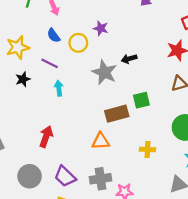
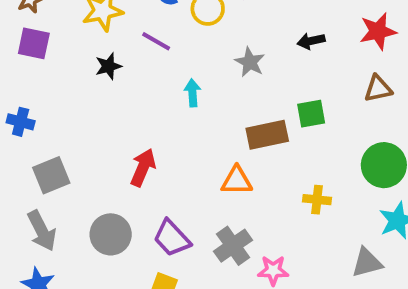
black arrow: (129, 59) -> (311, 41), moved
gray star: (104, 72) -> (250, 62), size x0.7
cyan arrow: (59, 88) -> (193, 93), moved
gray cross: (101, 179) -> (233, 246), turned -30

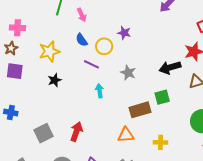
purple line: (156, 41) -> (91, 64), moved
black arrow: (311, 41) -> (170, 67), moved, size x1.5
gray square: (51, 175) -> (43, 133), moved
yellow cross: (317, 200) -> (161, 142), moved

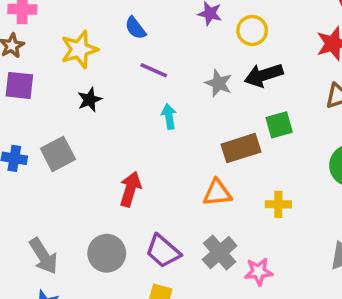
yellow circle: (104, 46) -> (252, 30), moved
black arrow: (170, 67) -> (264, 75), moved
gray square: (43, 133) -> (58, 154), moved

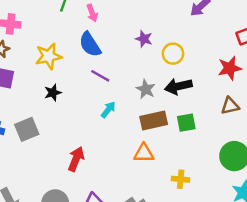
blue semicircle: (135, 28) -> (90, 44), size x1.5
cyan arrow: (169, 116) -> (108, 110), turned 42
brown rectangle: (241, 148) -> (154, 120), moved
orange triangle: (217, 193) -> (144, 153), moved

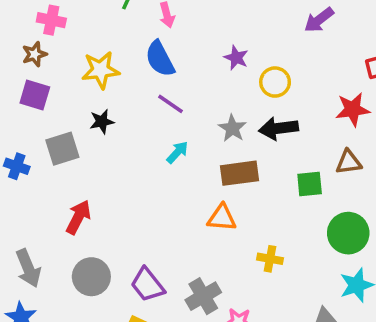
green square: (186, 123) -> (310, 184), moved
gray square: (27, 129) -> (62, 149), moved
red arrow: (76, 159) -> (78, 217), moved

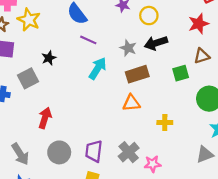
yellow star: (101, 70) -> (29, 20), moved, turned -30
cyan arrow: (177, 152) -> (98, 68), size x1.5
purple trapezoid: (147, 285) -> (94, 151), turned 55

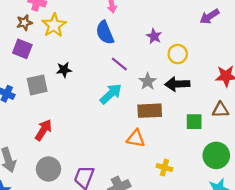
purple line: (88, 40) -> (119, 64), moved

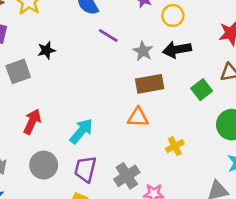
cyan arrow: (111, 94) -> (81, 131), moved
green square: (194, 122) -> (202, 90), turned -30
yellow cross: (164, 168) -> (175, 146), turned -35

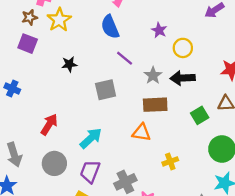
gray square: (18, 71) -> (106, 90), moved

